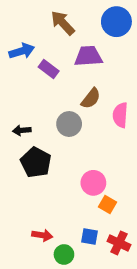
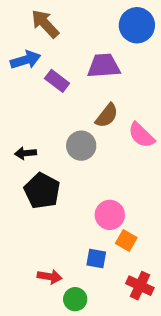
brown arrow: (63, 23) -> (45, 24), moved
pink semicircle: (120, 115) -> (141, 135), turned -50
blue square: (90, 237) -> (96, 259), moved

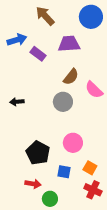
brown arrow: (45, 24) -> (45, 16), moved
gray circle: (81, 146) -> (63, 102), moved
black pentagon: (42, 191) -> (38, 153), moved
orange square: (126, 240) -> (90, 168), moved

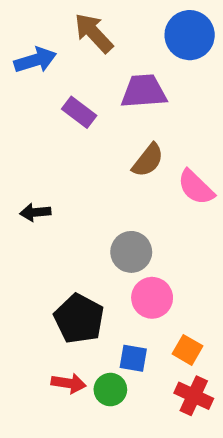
blue arrow: (17, 40) -> (35, 60), moved
gray circle: (63, 102) -> (131, 252), moved
green circle: (50, 199) -> (110, 390), moved

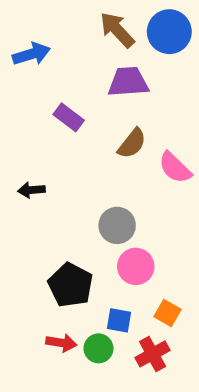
brown arrow: (94, 33) -> (117, 30), moved
purple rectangle: (79, 112) -> (69, 117), moved
red cross: (194, 396) -> (153, 354), moved, turned 36

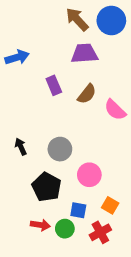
blue arrow: (31, 54) -> (17, 57), moved
purple rectangle: (69, 117) -> (54, 85), moved, turned 30
black arrow: (31, 190) -> (21, 147), moved, turned 70
gray circle: (117, 225) -> (60, 149), moved

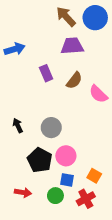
pink circle: (89, 175) -> (66, 156), moved
red arrow: (40, 225) -> (23, 192), moved

